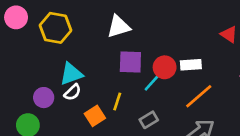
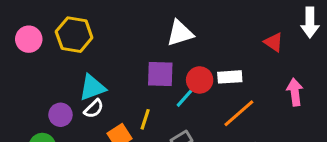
pink circle: (16, 17) -> (29, 39), moved
white triangle: (119, 27) -> (180, 33), moved

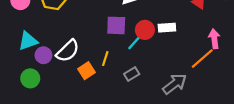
cyan triangle: (92, 88) -> (28, 41), moved
white semicircle: (94, 109) -> (68, 51), size x1.6
orange line: (239, 113) -> (202, 59), moved

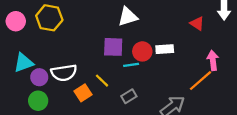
cyan line: (134, 43) -> (131, 65), turned 40
white semicircle: (68, 51) -> (64, 73), turned 35
yellow line: (105, 59) -> (102, 81), turned -64
green circle: (30, 78) -> (38, 101), moved

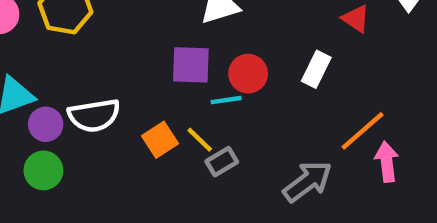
white rectangle: (165, 49) -> (316, 69), moved, turned -60
pink arrow: (213, 60) -> (387, 162), moved
yellow line: (102, 81) -> (200, 140), moved
orange square: (83, 93) -> (160, 140), moved

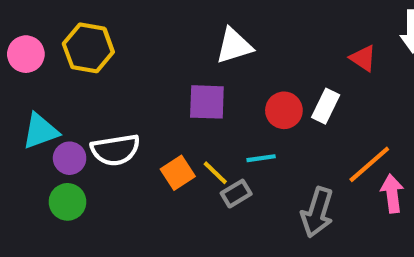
red circle: (248, 74) -> (284, 110), moved
cyan line: (226, 100) -> (261, 158), moved
gray arrow: (307, 181) -> (317, 212), turned 144

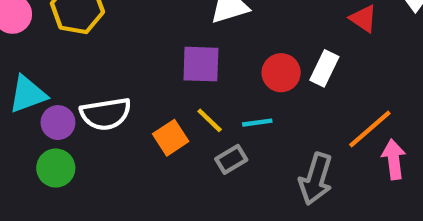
yellow line: (215, 173) -> (210, 120), moved

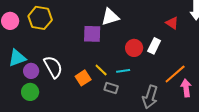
purple square: (201, 64) -> (92, 34), moved
white semicircle: (106, 114) -> (53, 67), turned -110
gray rectangle: (231, 159) -> (111, 88), turned 48

